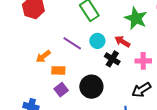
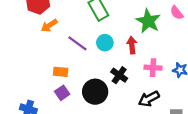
red arrow: (122, 42) -> (132, 45), turned 49
orange arrow: (43, 56) -> (49, 25), moved
black cross: (112, 59) -> (119, 75), moved

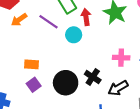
purple line: (77, 43) -> (48, 22), moved
red arrow: (132, 45) -> (86, 17), moved
black cross: (119, 75) -> (93, 77), moved

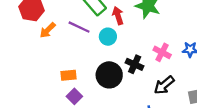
pink cross: (121, 58) -> (162, 52), turned 35
black cross: (93, 77) -> (135, 64), moved
black circle: (66, 83) -> (109, 75), moved

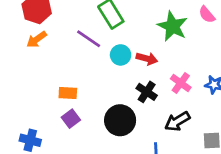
red arrow: (118, 16) -> (147, 59), moved, turned 114
orange arrow: (48, 30) -> (37, 39), moved
black circle: (109, 75) -> (120, 120), moved

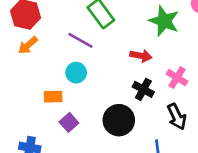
cyan circle: (121, 55) -> (76, 73), moved
orange rectangle: (68, 93) -> (53, 97), moved
black arrow: (177, 121) -> (177, 117), turned -80

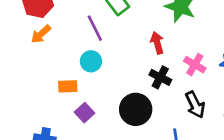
purple line: (80, 40) -> (95, 28), turned 35
red arrow: (141, 56) -> (157, 43), turned -115

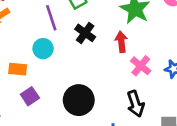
red arrow: (157, 43) -> (121, 42), moved
black cross: (160, 77) -> (85, 33), moved

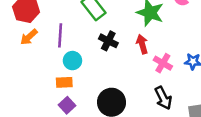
purple line: (51, 18) -> (60, 35), moved, turned 30
orange rectangle: (18, 69) -> (64, 82), moved

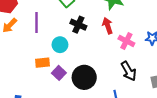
cyan circle: (72, 61) -> (60, 45), moved
purple square: (67, 105) -> (59, 73), moved

